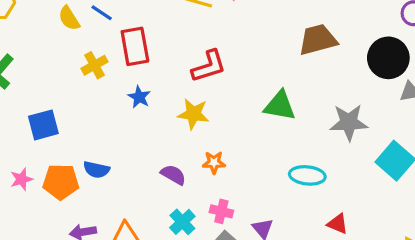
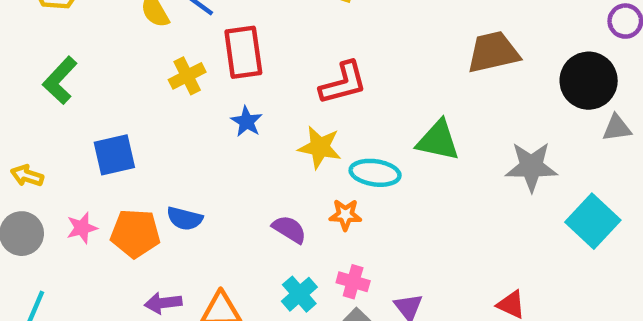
cyan ellipse: (307, 175) -> (375, 173), moved

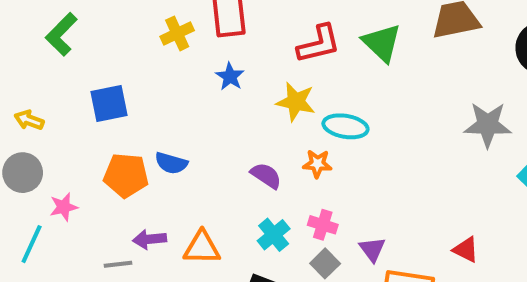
green triangle: (438, 140) -> (382, 43), moved, turned 30
pink star: (82, 228) -> (64, 207), moved

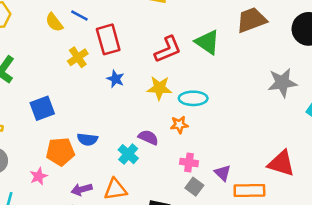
pink star: (64, 207) -> (39, 176), moved
cyan cross: (274, 235) -> (128, 154), moved
red triangle: (466, 250) -> (281, 163), size x1.6

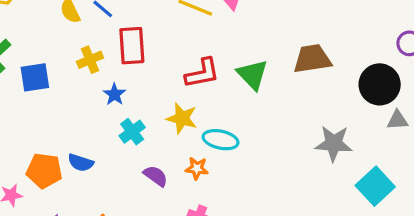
blue star: (115, 79) -> (114, 94), moved
blue square: (42, 108) -> (35, 77), moved
cyan cross: (128, 154) -> (132, 132), moved

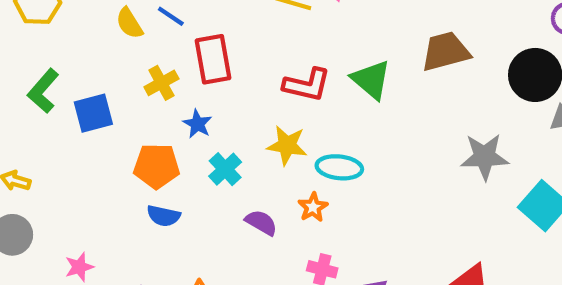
red L-shape: (202, 73) -> (307, 85), turned 30
orange star: (197, 168) -> (313, 207), turned -30
orange pentagon: (44, 171) -> (157, 166), moved

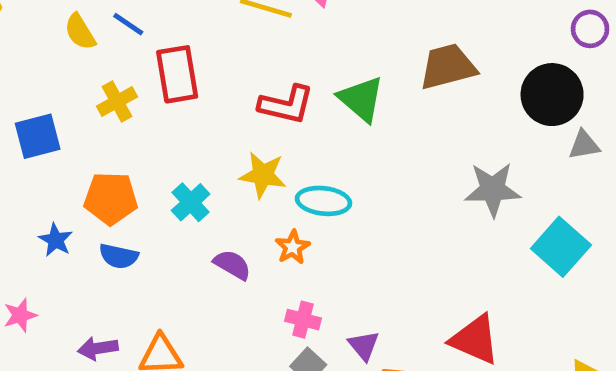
blue star: (197, 124) -> (56, 240), moved

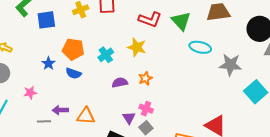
cyan ellipse: (324, 201) -> (200, 47), moved
purple semicircle: (232, 265) -> (120, 83), turned -49
purple triangle: (364, 346) -> (129, 118), moved

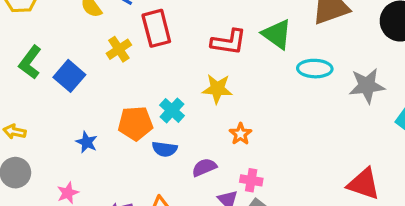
blue square: (46, 20) -> (69, 76), turned -30
orange pentagon: (73, 49) -> (135, 123), moved
blue semicircle: (74, 73) -> (165, 149), moved
purple semicircle: (120, 83) -> (204, 167), moved

